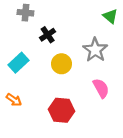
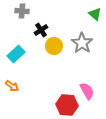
yellow circle: (62, 64) -> (54, 46), moved
pink semicircle: (101, 88) -> (87, 91), moved
red hexagon: (62, 110) -> (67, 105), moved

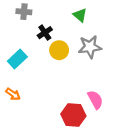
green triangle: (95, 14) -> (80, 15), moved
gray star: (82, 43) -> (90, 47), turned 30

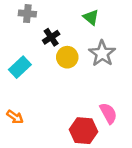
gray star: (90, 47) -> (102, 53), turned -30
orange arrow: (13, 94) -> (15, 117), moved

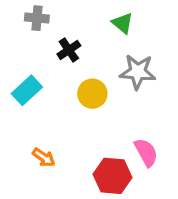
gray star: (102, 53) -> (138, 72), turned -30
yellow circle: (67, 57) -> (92, 94), moved
orange arrow: (15, 117) -> (44, 157), moved

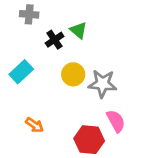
green triangle: (123, 23) -> (78, 30), moved
gray star: (138, 72) -> (102, 84), moved

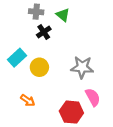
gray cross: (29, 14) -> (36, 12), moved
green triangle: (78, 30) -> (63, 15), moved
yellow circle: (73, 74) -> (39, 67), moved

